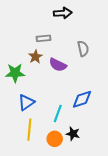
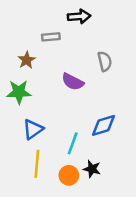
gray rectangle: (44, 38) -> (51, 37), moved
brown star: (35, 57) -> (27, 60), moved

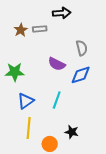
brown star: (27, 60) -> (21, 30), moved
blue diamond: (103, 125) -> (81, 75), moved
cyan line: (73, 143) -> (57, 100), moved
orange circle: (69, 175) -> (50, 144), moved

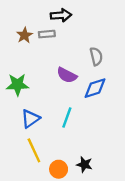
black arrow: (62, 13) -> (61, 15), moved
yellow line: (29, 128) -> (34, 150), turned -30
black star: (72, 132) -> (84, 164), moved

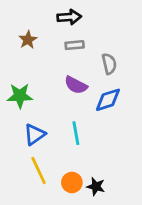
gray rectangle: (47, 34) -> (75, 45), moved
cyan line: (67, 117) -> (76, 133), turned -30
orange circle: (59, 169) -> (72, 182), moved

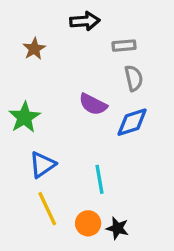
gray rectangle: (75, 45) -> (124, 46), moved
green star: (20, 96) -> (24, 117), turned -30
cyan line: (76, 133) -> (99, 179), moved

